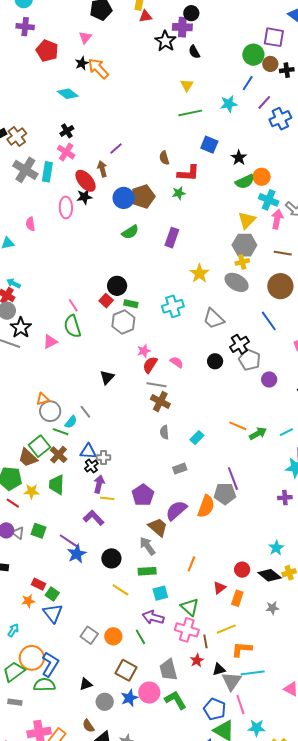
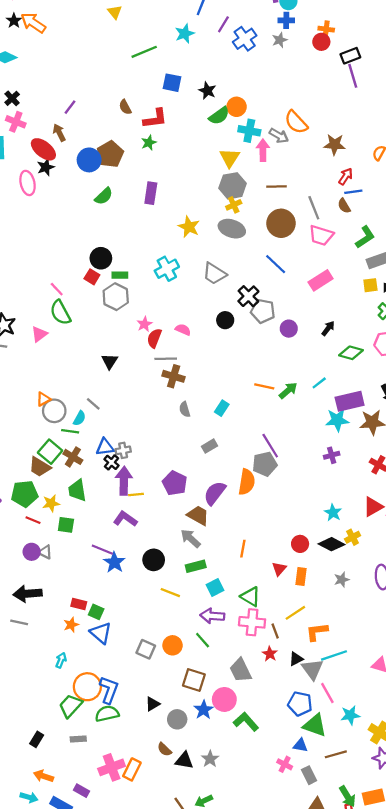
yellow triangle: (187, 85) -> (115, 12), moved
purple arrow: (99, 484) -> (124, 481), size x1.4
green square: (38, 531) -> (66, 525), moved
green L-shape: (176, 700) -> (246, 722), moved

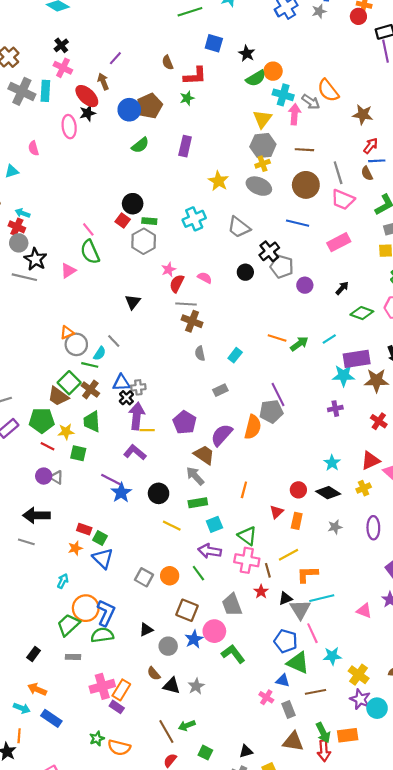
blue line: (276, 264) -> (298, 223), turned -35
yellow cross: (353, 537) -> (364, 488), moved
purple rectangle: (81, 791) -> (117, 707), moved

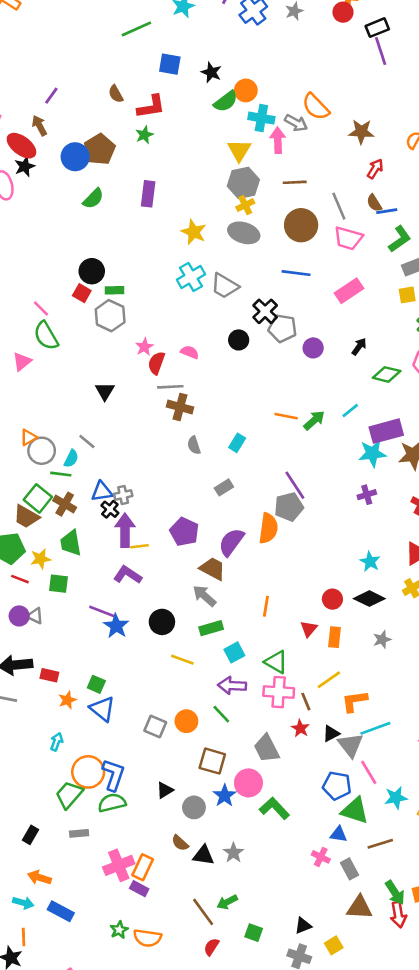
blue line: (377, 161) -> (387, 211), moved
cyan cross: (194, 219) -> (191, 277), moved
red rectangle: (84, 529) -> (49, 675), moved

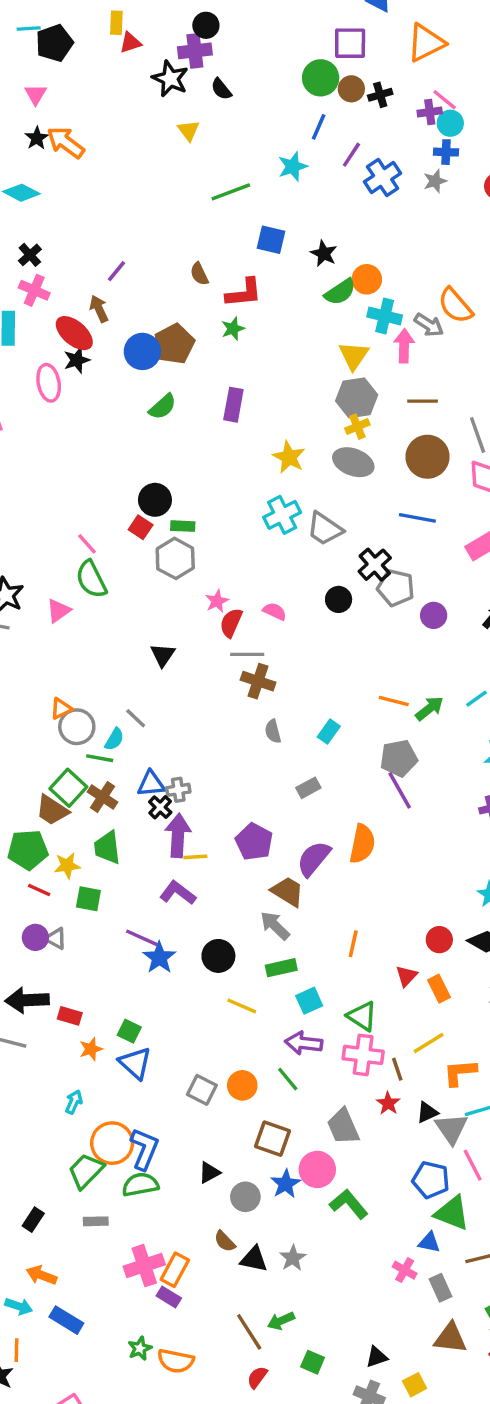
gray pentagon: (289, 507) -> (399, 758), moved
orange rectangle: (334, 637) -> (439, 989), turned -36

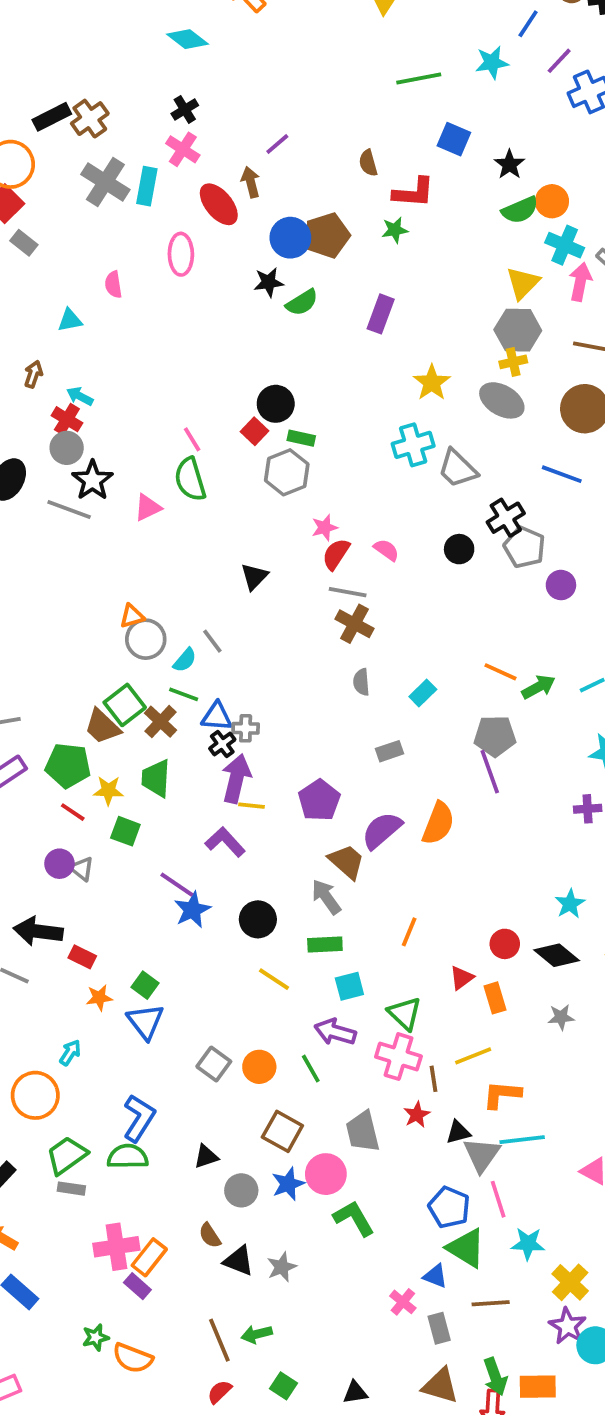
black star: (77, 360) -> (269, 282), moved
green line: (100, 758) -> (184, 694), moved
orange circle: (112, 1143) -> (35, 1095), moved
green trapezoid: (86, 1171) -> (67, 1155), moved

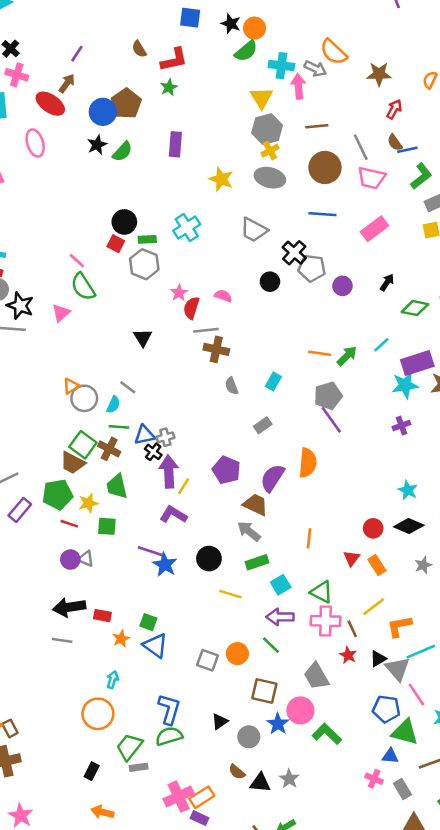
brown arrow: (251, 182) -> (67, 83), turned 66
orange circle: (552, 201) -> (255, 28), moved
cyan cross: (413, 445) -> (187, 228), moved
yellow line: (252, 806) -> (184, 486), turned -48
orange rectangle: (149, 1257) -> (202, 797), turned 35

